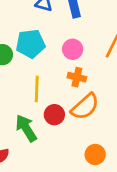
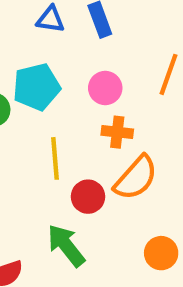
green arrow: (26, 128) -> (66, 246), moved

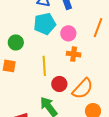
cyan pentagon: (36, 87) -> (45, 24), moved
orange semicircle: (136, 178) -> (83, 89), moved

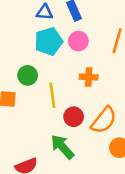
pink circle: (68, 33) -> (78, 41), moved
green circle: (16, 42) -> (28, 75), moved

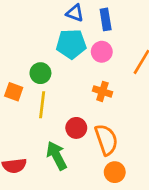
yellow line: (52, 95) -> (42, 105), moved
orange semicircle: (104, 120) -> (106, 140), turned -72

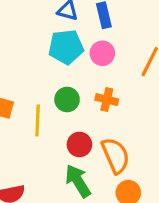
green circle: (40, 73) -> (67, 99), moved
green arrow: (57, 156) -> (78, 181), moved

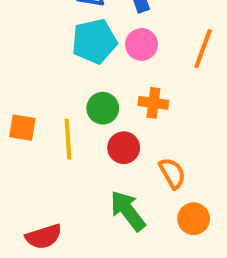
red circle: (79, 144) -> (124, 148), moved
orange semicircle: (116, 156) -> (172, 173), size x0.7

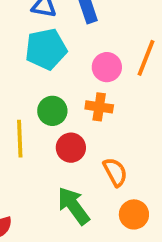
pink circle: (141, 44) -> (107, 67), moved

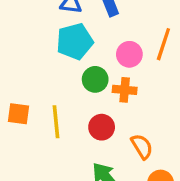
green circle: (52, 111) -> (95, 79), moved

